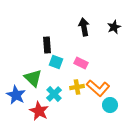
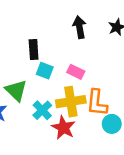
yellow cross: (77, 87) -> (71, 102), size x1.6
orange L-shape: (98, 88) -> (97, 103), turned 55
red star: (39, 111) -> (63, 128), moved

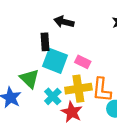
black arrow: (79, 27) -> (64, 22), moved, turned -66
cyan square: (45, 71) -> (55, 61), size x1.6

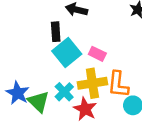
cyan square: (55, 61) -> (67, 53), turned 30
green triangle: (29, 79) -> (38, 102), moved

